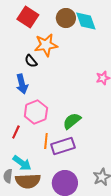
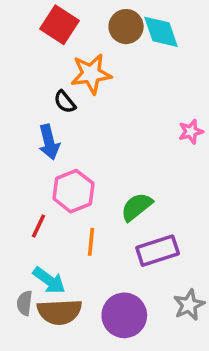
purple rectangle: (63, 146) -> (158, 251), moved

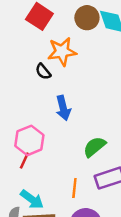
blue arrow: (49, 142) -> (63, 108), moved
pink hexagon: (74, 191) -> (29, 140), moved
orange line: (91, 242) -> (74, 188), moved

